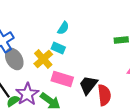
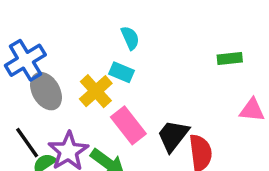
cyan semicircle: (63, 28) -> (130, 38), turned -56
pink rectangle: (62, 79) -> (128, 125), turned 35

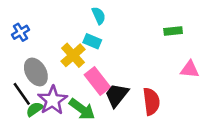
blue cross: (25, 60) -> (21, 32), size x0.6
gray ellipse: (46, 91) -> (36, 72), moved
black trapezoid: (173, 136) -> (117, 95), moved

